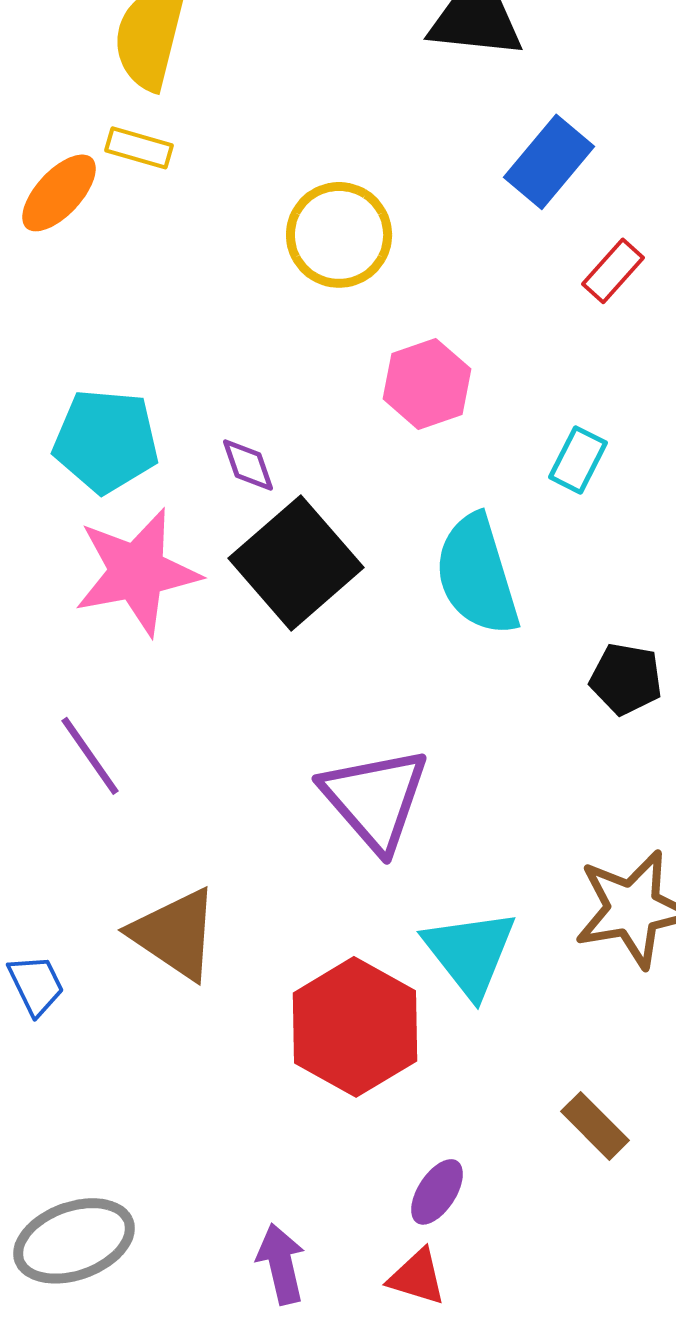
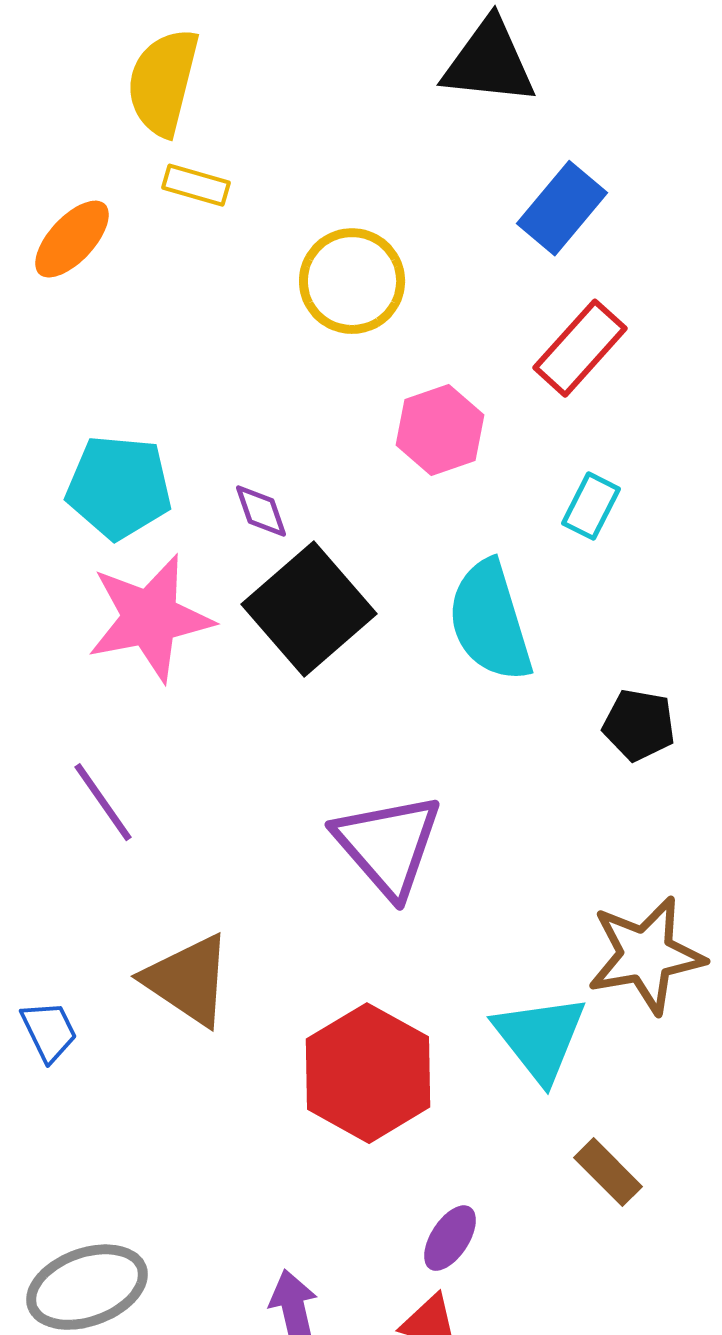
yellow rectangle: (139, 148) -> (196, 185), moved
red rectangle: (613, 271) -> (580, 348), moved, size x1.5
cyan triangle: (470, 953) -> (540, 1038), moved

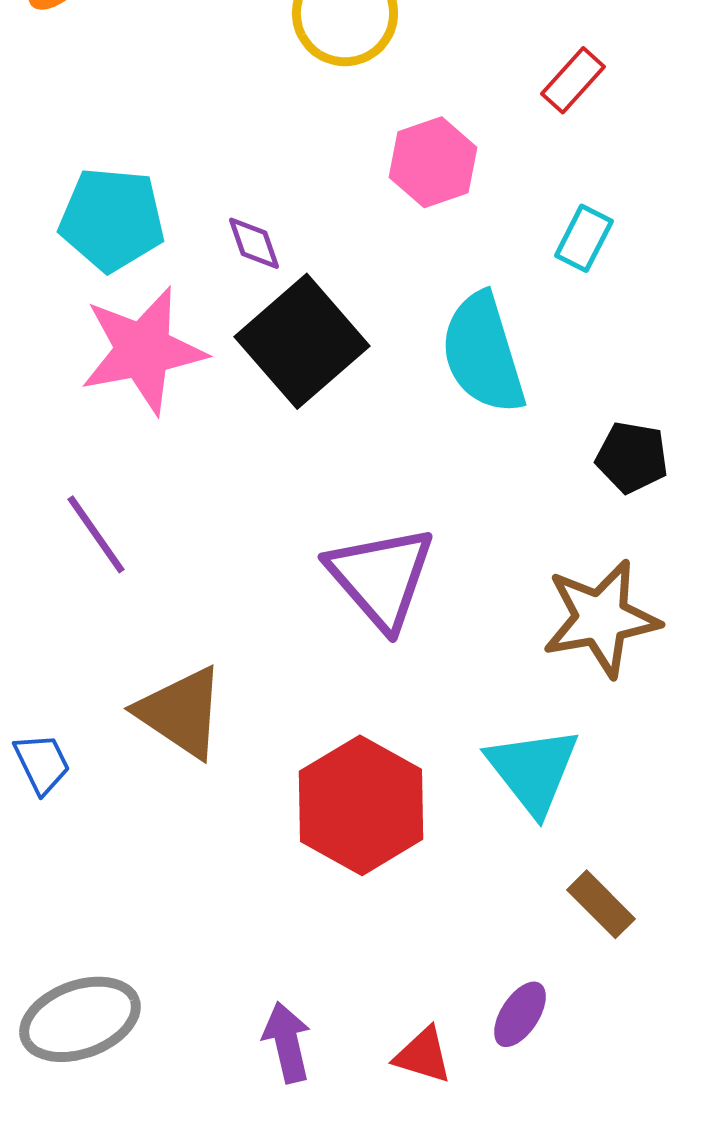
red rectangle: (580, 348) -> (573, 80), size x0.7
brown star: (646, 955) -> (601, 618), moved
purple ellipse: (450, 1238) -> (520, 1014), moved

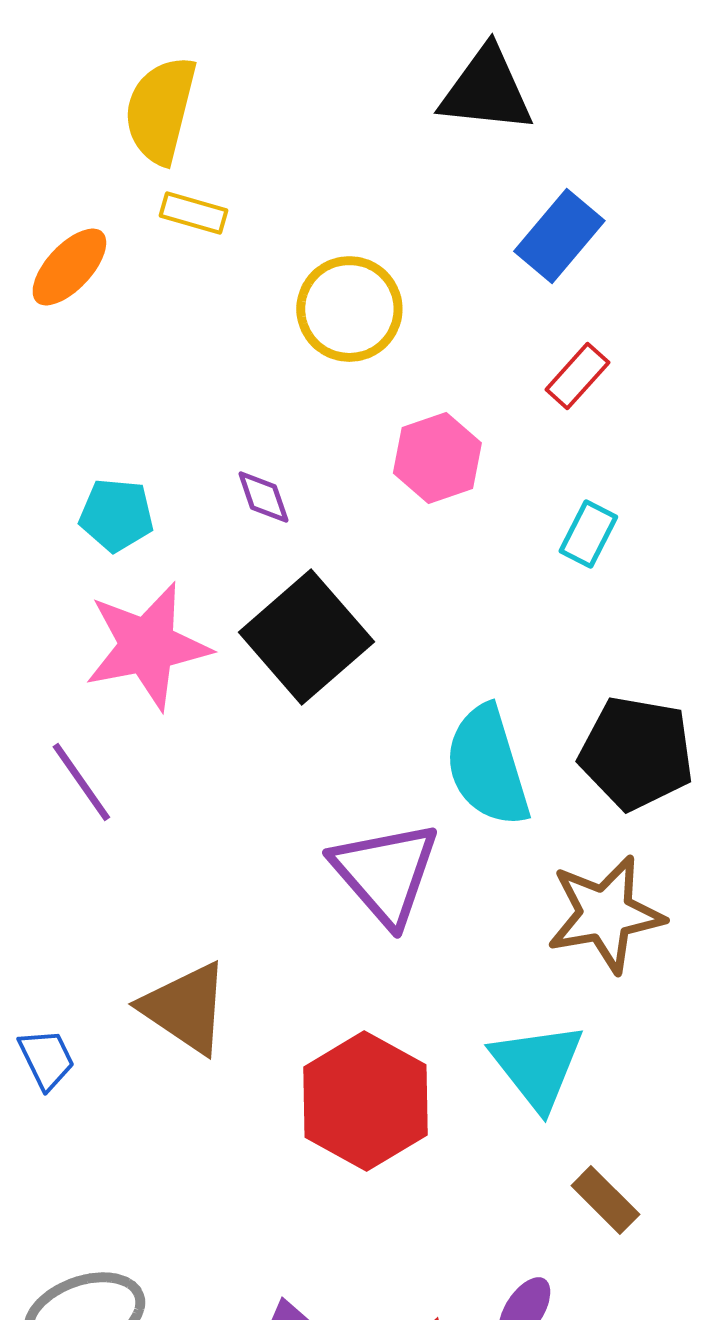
cyan pentagon: (112, 219) -> (116, 515), size x0.7
purple diamond: (254, 243) -> (263, 497), moved
cyan semicircle: (483, 353) -> (487, 766), moved
black pentagon: (632, 457) -> (636, 753), size x1.6
purple line: (96, 534) -> (81, 782), moved

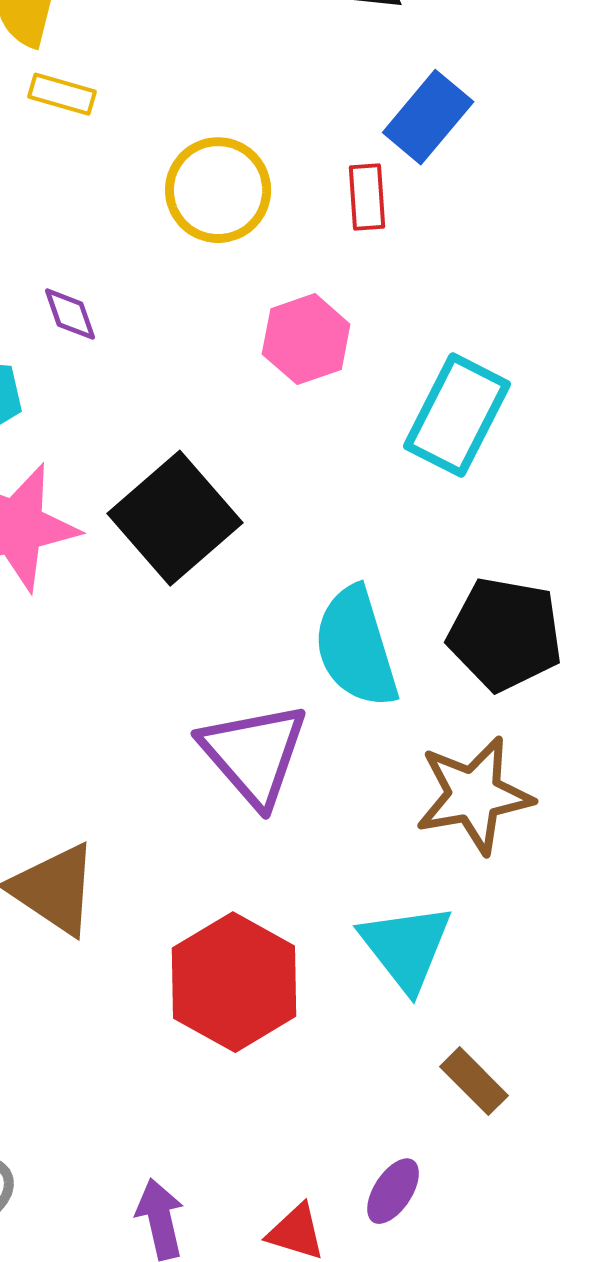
red rectangle: (577, 376) -> (367, 197), moved, turned -46
purple diamond: (263, 497) -> (70, 314), moved
cyan rectangle: (588, 534) -> (457, 415), size x1.8

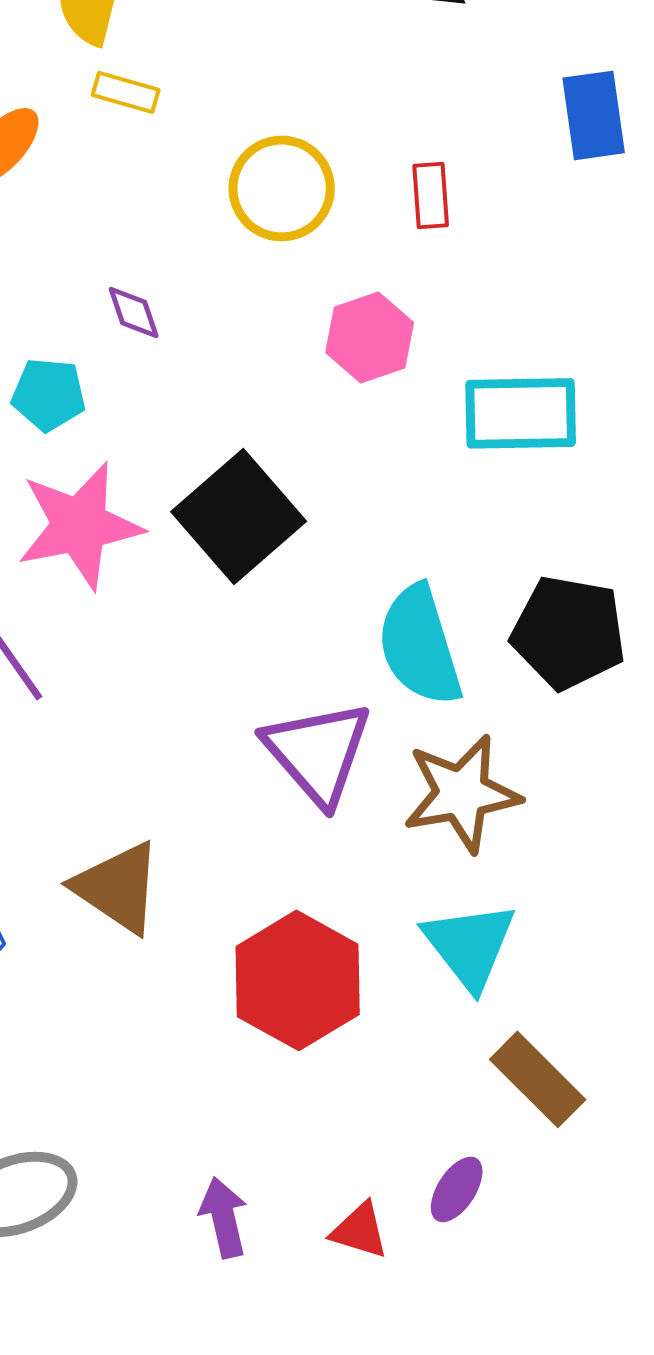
blue rectangle: (428, 117) -> (594, 115), moved, turned -48
cyan rectangle: (457, 415) -> (521, 413), turned 62
brown star: (474, 795) -> (462, 793), moved
brown rectangle: (474, 1081) -> (538, 1079), size x1.4

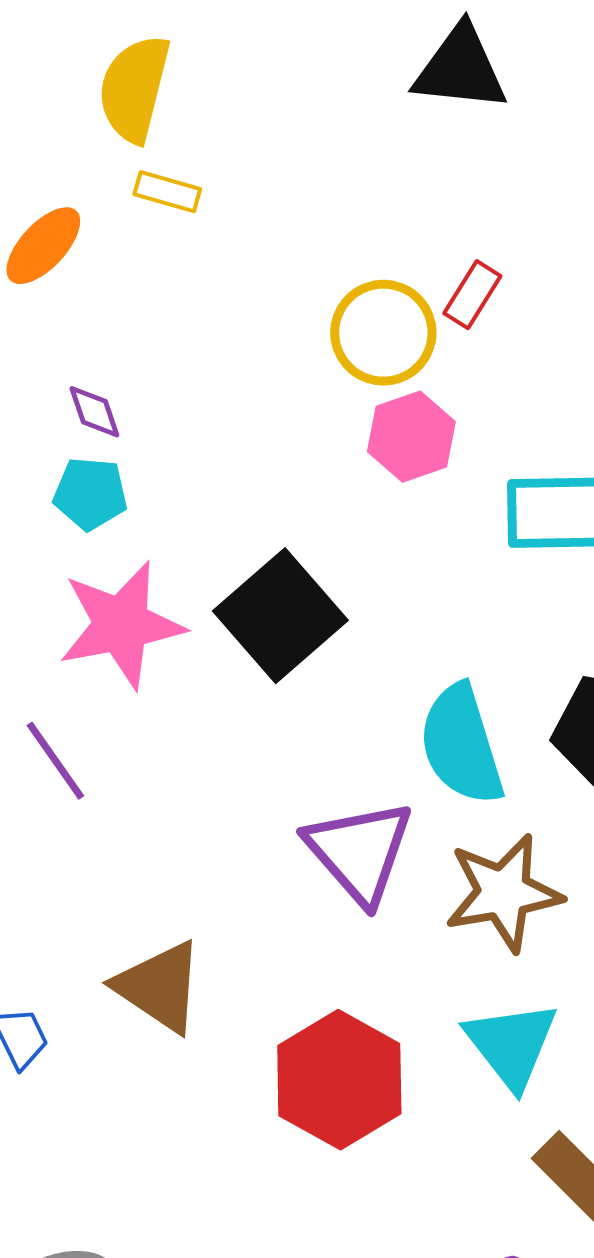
yellow circle: (282, 188) -> (383, 333), moved
red rectangle: (431, 195) -> (472, 295), turned 36
purple diamond: (134, 312) -> (94, 412), moved

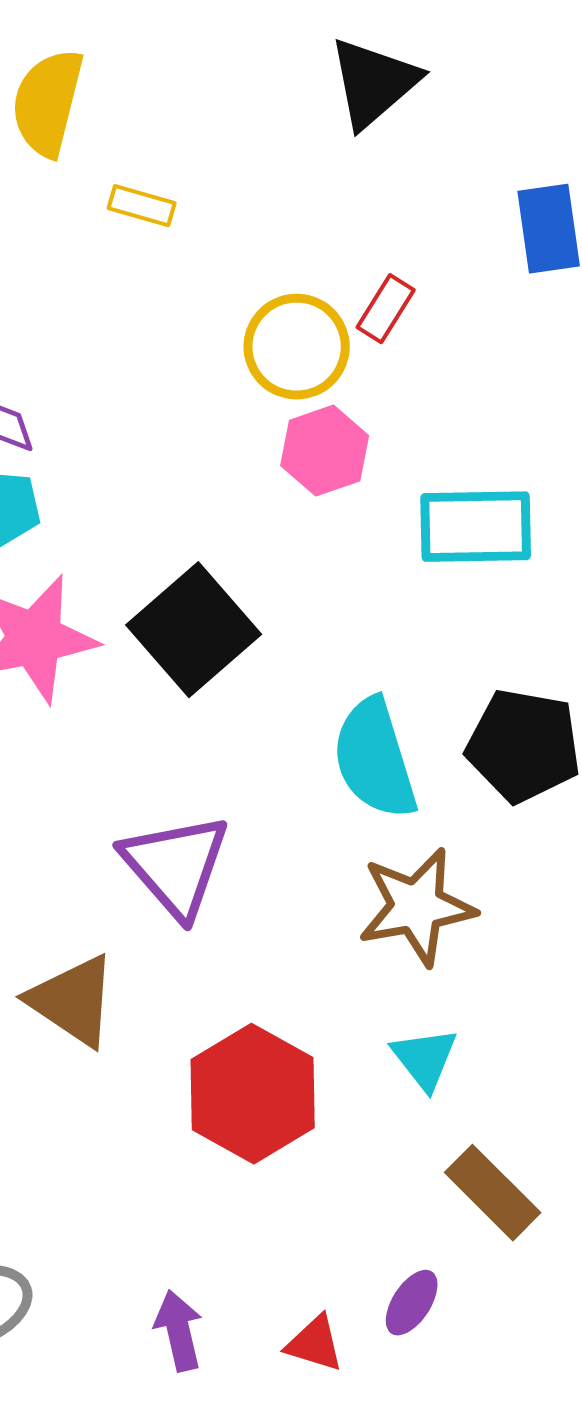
black triangle: (460, 69) -> (374, 83), turned -47
yellow rectangle: (167, 192) -> (142, 206), moved
purple triangle: (359, 852) -> (176, 866), moved
cyan triangle: (511, 1045) -> (425, 1059), size x0.7

